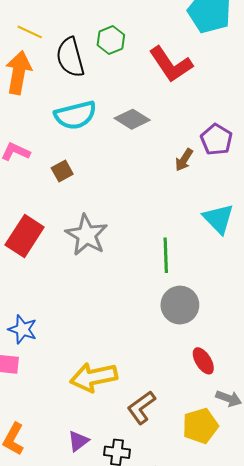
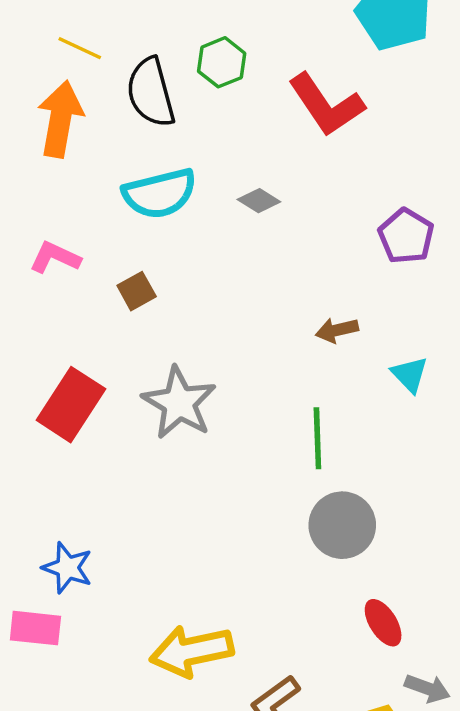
gray diamond: (132, 119) -> (259, 201), size x0.7
brown arrow: (184, 160) -> (337, 330), moved, turned 45
cyan triangle: (219, 219) -> (410, 374), size x0.7

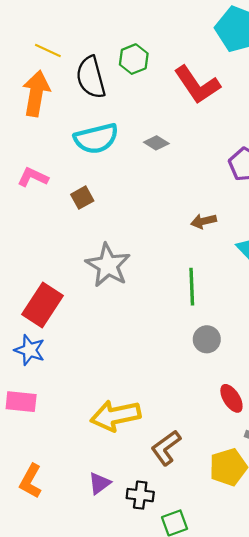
red rectangle: (71, 405) -> (42, 305), moved
gray circle: (342, 525) -> (207, 339), size x0.7
blue star: (67, 568) -> (30, 350), moved

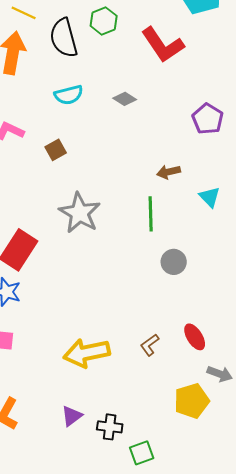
cyan semicircle: (96, 139) -> (69, 95), size x0.7
green line: (192, 287) -> (151, 214), moved
gray circle: (207, 339) -> (174, 262), moved
brown L-shape: (166, 448) -> (150, 345), moved, size x0.7

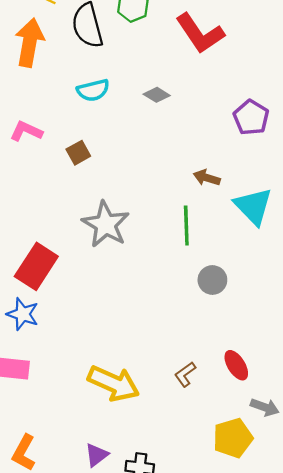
brown arrow: (169, 172) -> (207, 178), turned 30
cyan triangle: (210, 197) -> (253, 206), size x1.6
yellow arrow: (87, 353) -> (114, 383), turned -144

